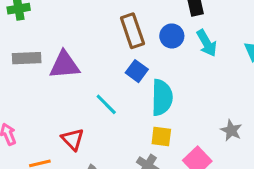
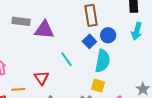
blue circle: (172, 36) -> (108, 35), moved
cyan arrow: (207, 43) -> (137, 31), turned 36

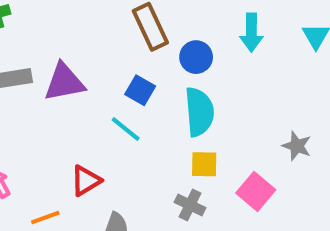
blue square: (89, 41) -> (140, 90), moved
red triangle: (41, 78) -> (86, 181), turned 49

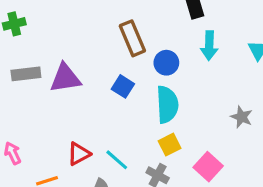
cyan line: (126, 129) -> (117, 160), moved
gray star: (297, 146) -> (242, 117), moved
yellow square: (204, 164) -> (170, 145), turned -30

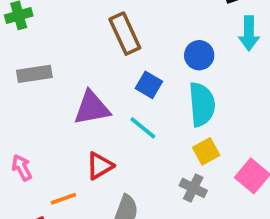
brown rectangle: (132, 38) -> (125, 34), moved
purple triangle: (65, 78) -> (92, 108), moved
cyan line: (117, 160) -> (143, 128), moved

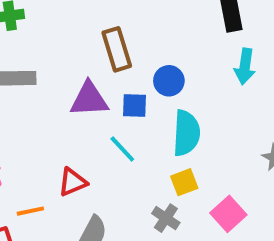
blue circle: (199, 55) -> (169, 81), moved
blue square: (149, 85) -> (134, 105), turned -36
purple triangle: (92, 108) -> (89, 99), moved

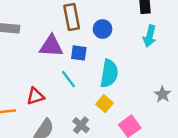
blue circle: (169, 81) -> (103, 29), moved
yellow square: (184, 182) -> (105, 104), turned -35
gray cross: (166, 218) -> (81, 125), moved

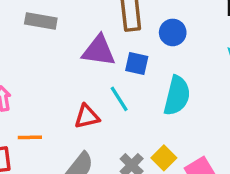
red triangle: (35, 96) -> (87, 117), moved
yellow square: (105, 104) -> (164, 158), moved

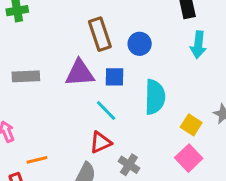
gray rectangle: (41, 21) -> (26, 76), moved
red triangle: (87, 117) -> (101, 142), moved
yellow square: (164, 158) -> (191, 125), moved

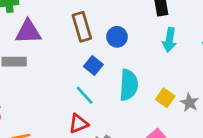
purple triangle: (80, 73) -> (28, 32), moved
blue square: (115, 77) -> (93, 65), turned 36
yellow square: (191, 125) -> (165, 98), moved

